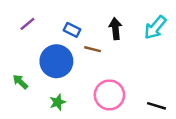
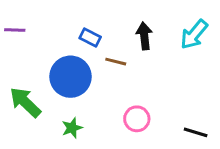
purple line: (27, 24) -> (15, 30), moved, turned 42
green arrow: (20, 82) -> (25, 102), size x1.6
pink circle: (109, 95) -> (137, 119), size x0.7

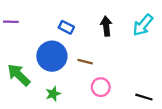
brown line: (116, 62) -> (85, 62), moved

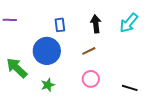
blue rectangle: (66, 27) -> (60, 25), turned 56
brown line: (85, 62) -> (89, 51), moved, turned -40

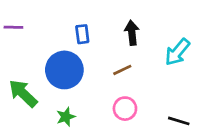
cyan arrow: (129, 23) -> (177, 52), moved

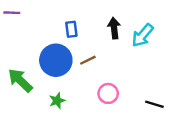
purple line: (13, 27) -> (12, 13), moved
cyan arrow: (177, 52) -> (143, 35), moved
brown line: (122, 70) -> (88, 60), moved

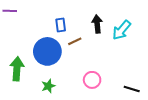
brown line: (88, 60) -> (75, 41), moved
green arrow: (20, 80) -> (17, 69), turned 50

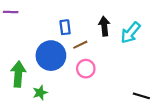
pink circle: (92, 80) -> (86, 69), moved
green star: (48, 86) -> (40, 93), moved

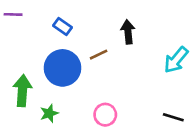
blue rectangle: (65, 27) -> (62, 27), moved, turned -48
cyan arrow: (130, 33) -> (176, 60), moved
pink circle: (86, 69) -> (105, 115), moved

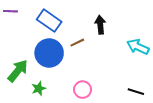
blue rectangle: (62, 27) -> (49, 21), size x1.6
cyan arrow: (176, 60) -> (138, 47), turned 75
green arrow: (22, 91) -> (18, 71), turned 35

